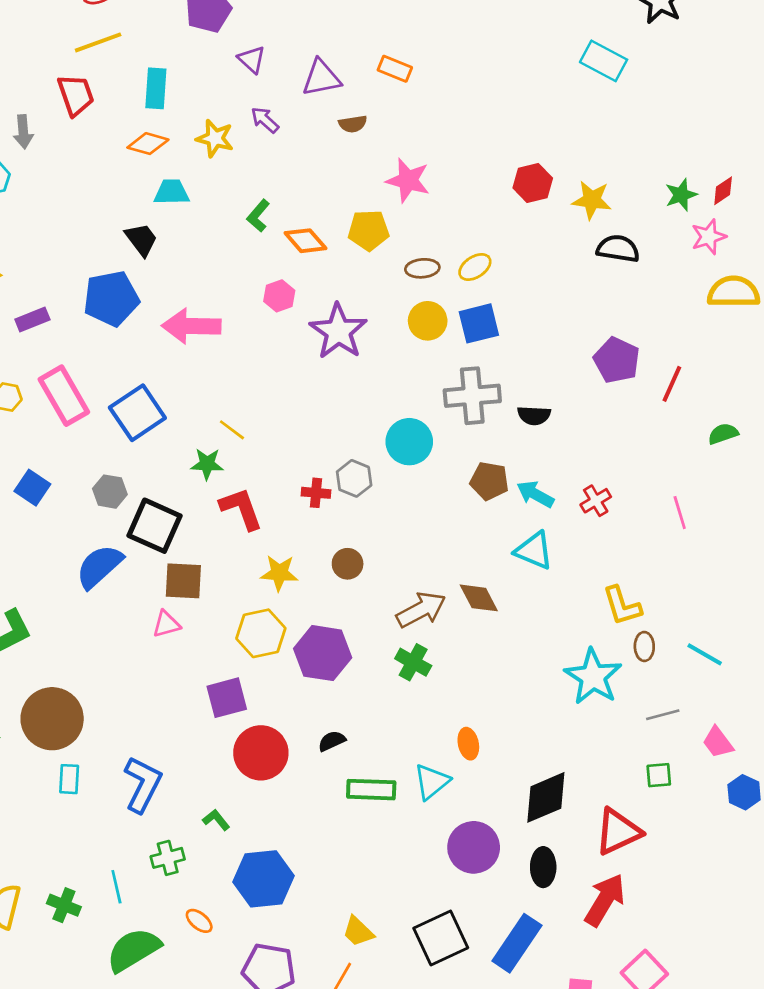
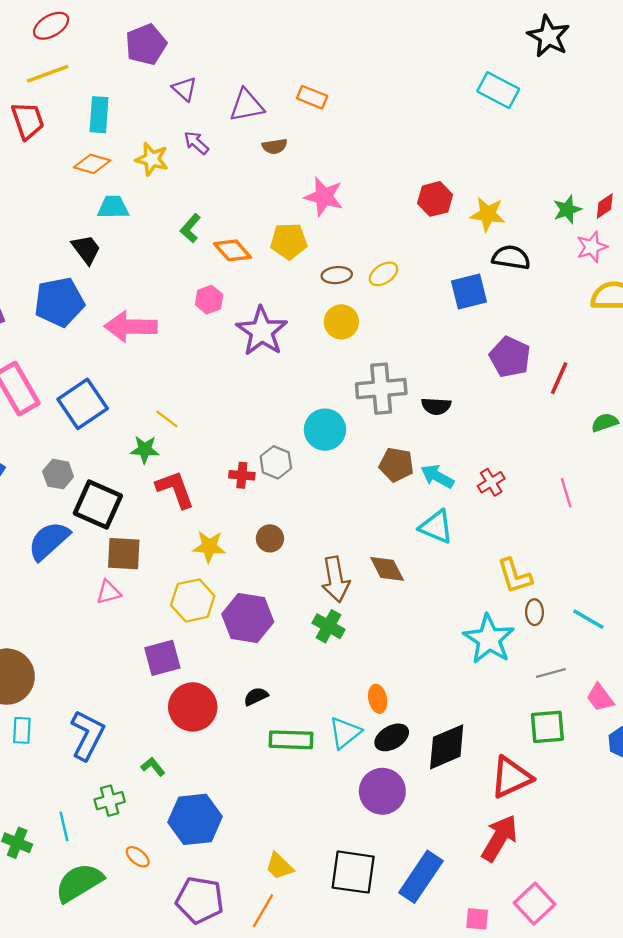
blue square: (479, 323) -> (469, 291), moved
brown arrow: (421, 610) -> (336, 579), turned 108
green square: (659, 775) -> (547, 727), size x1.5
black ellipse: (543, 867) -> (392, 737), moved, turned 60
black square: (441, 938) -> (353, 872), turned 33

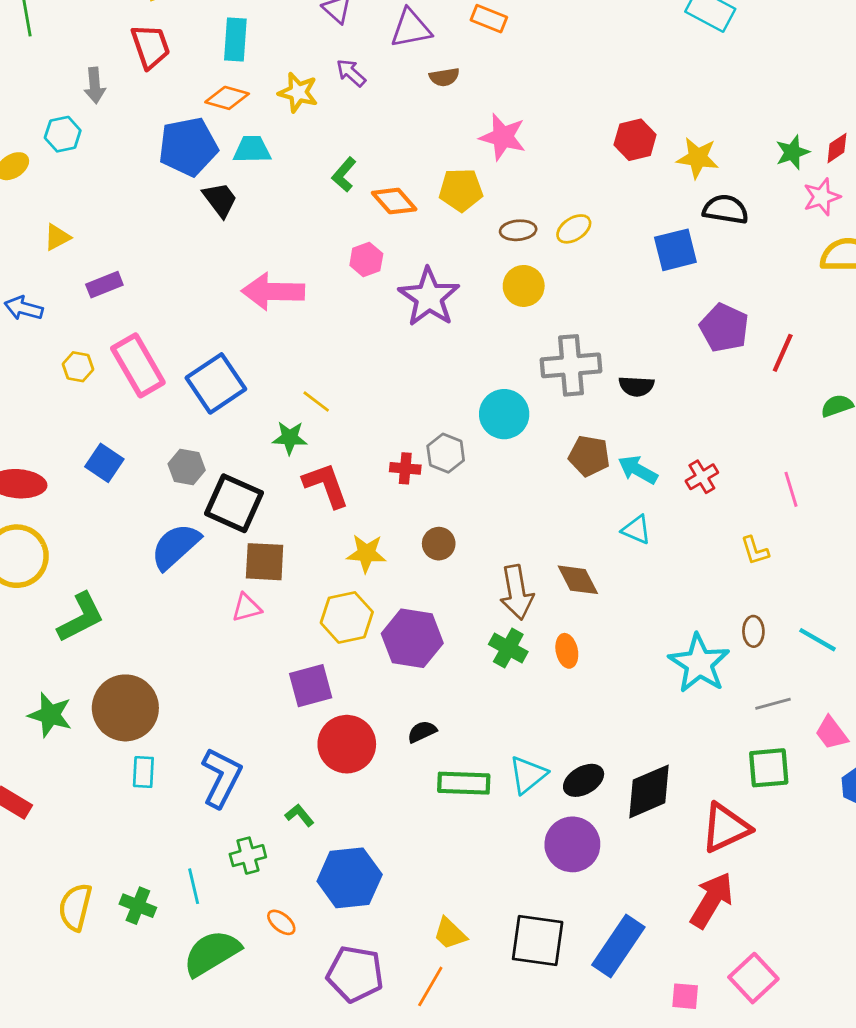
blue pentagon: (59, 302) -> (188, 147), moved
cyan triangle: (436, 527) -> (636, 530), size x0.7
yellow L-shape: (515, 576) -> (755, 551), moved, size x0.7
orange ellipse: (378, 699) -> (567, 651), moved

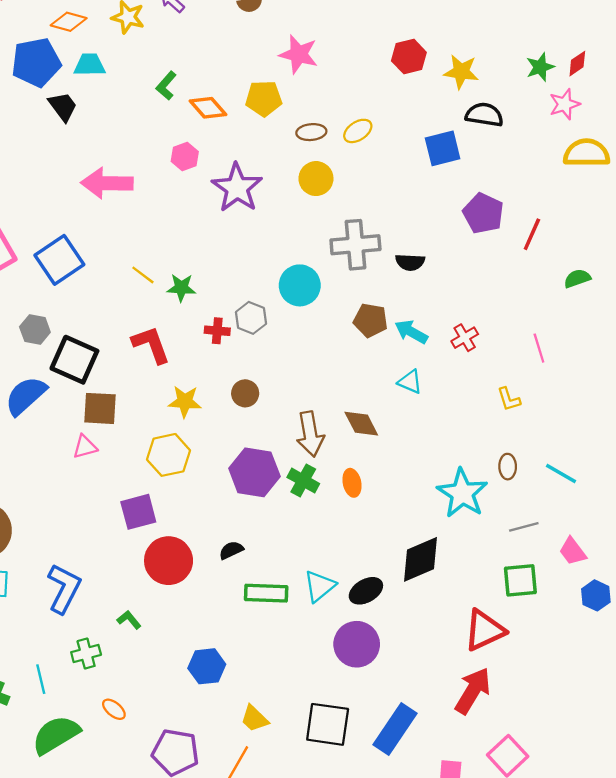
green star: (290, 438) -> (181, 288), moved
purple hexagon: (412, 638) -> (254, 472), moved
black diamond: (649, 791) -> (421, 559), moved
blue hexagon: (350, 878) -> (207, 666), moved, size x0.7

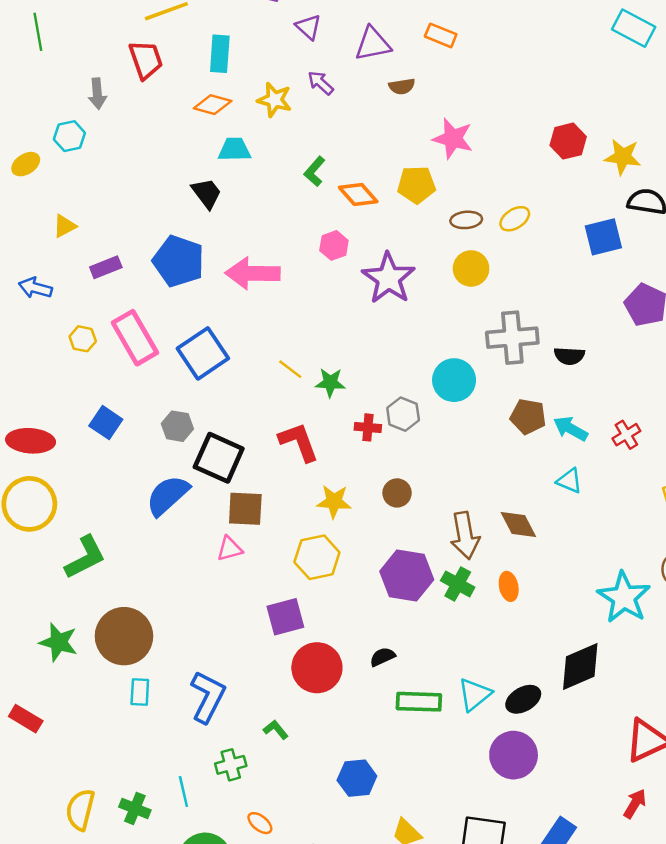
blue pentagon: (36, 62) -> (179, 261), moved, turned 30
red arrow: (473, 691) -> (635, 804), size x0.6

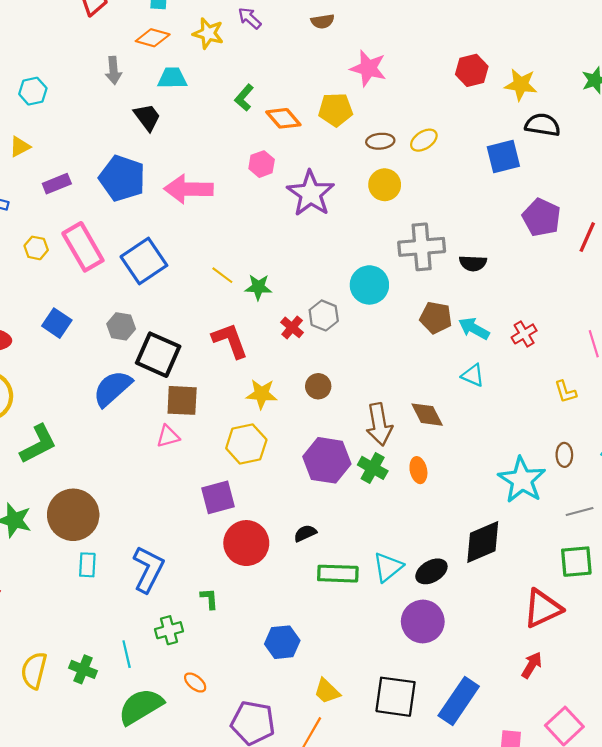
gray arrow: (97, 94) -> (113, 70), moved
cyan hexagon: (69, 136) -> (33, 91), moved
red cross: (368, 427) -> (292, 327), turned 35
green L-shape: (276, 730) -> (209, 599), turned 35

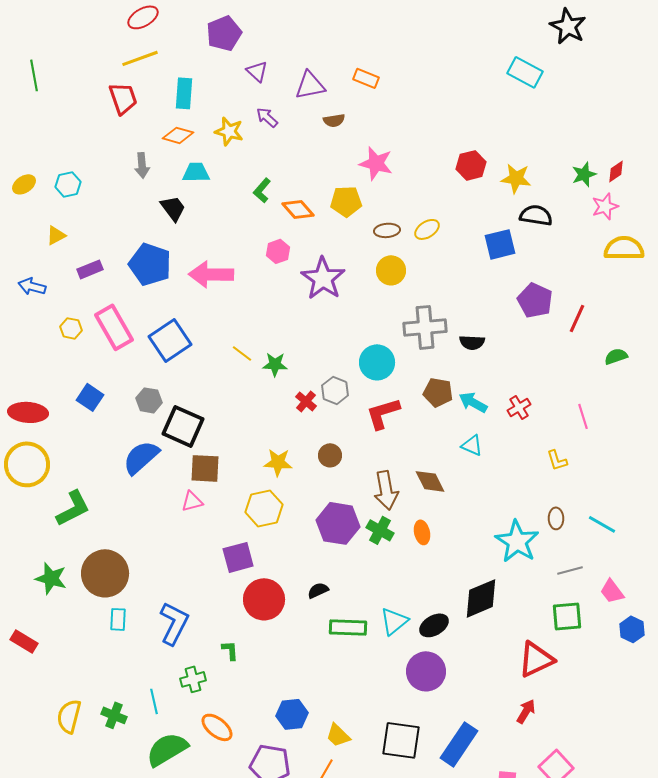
red L-shape: (230, 341) -> (383, 413), moved, turned -87
blue hexagon: (282, 642) -> (292, 714), moved
orange ellipse: (195, 682) -> (217, 727), size x1.5

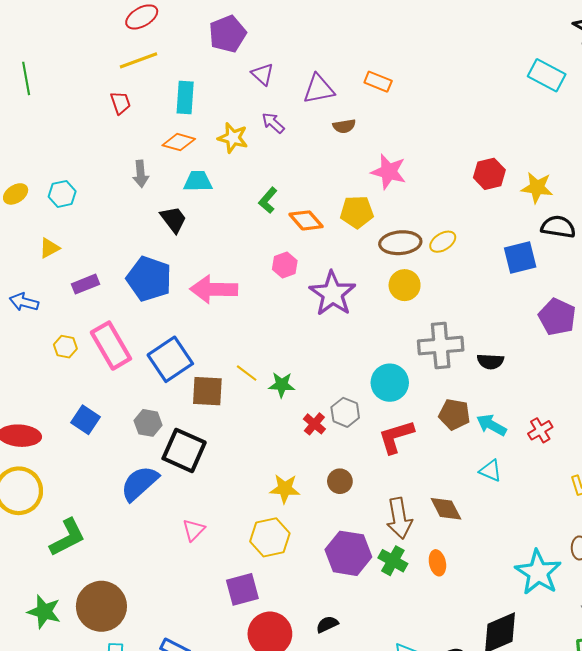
red trapezoid: (123, 98) -> (120, 103), size x0.7
brown ellipse: (387, 230) -> (400, 243), size x1.5
brown square: (205, 468) -> (207, 391), moved
pink triangle: (192, 501) -> (194, 530), turned -30

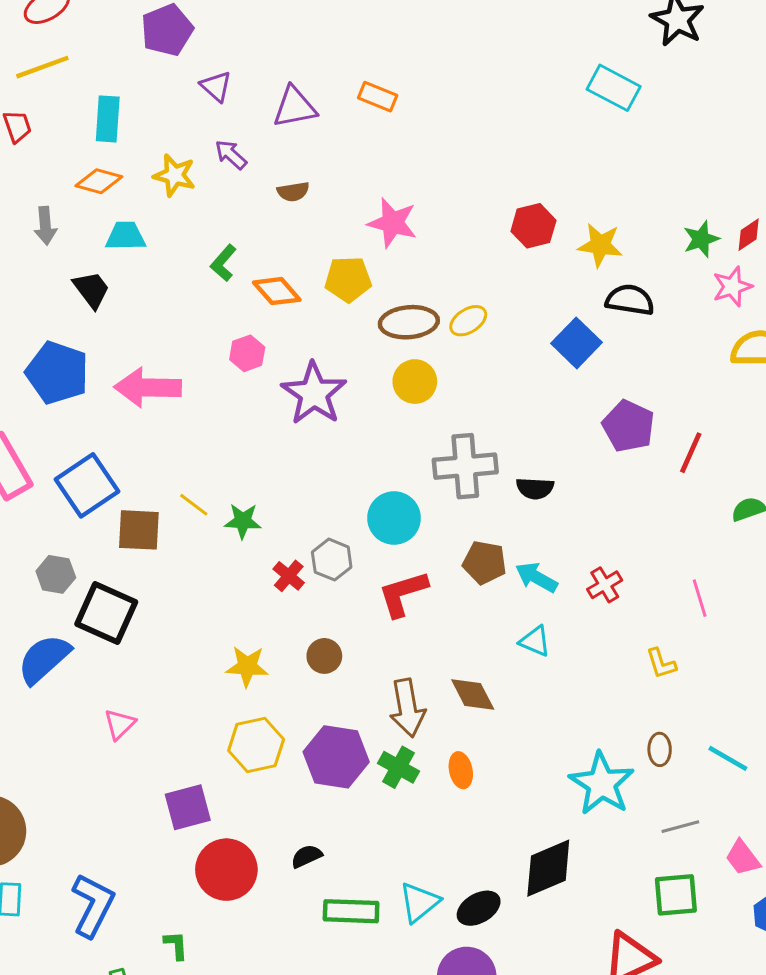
brown semicircle: (344, 126) -> (293, 192), moved
blue square: (520, 258) -> (577, 343), turned -32
yellow hexagon: (270, 537) -> (256, 745), moved

